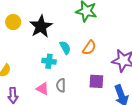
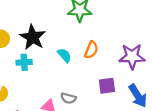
cyan cross: (49, 61) -> (24, 62), moved
gray semicircle: (61, 85) -> (68, 98), turned -64

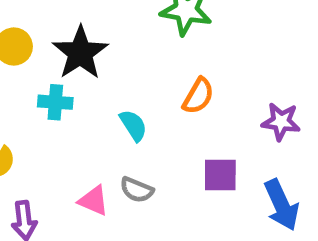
cyan semicircle: (64, 55) -> (133, 125), moved
purple star: (132, 56) -> (281, 122), size x0.7

